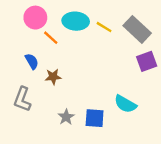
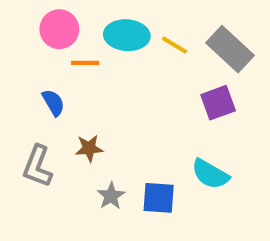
orange line: (51, 38) -> (85, 63), turned -42
purple square: (147, 61) -> (218, 103), moved
brown star: (53, 77) -> (89, 148), moved

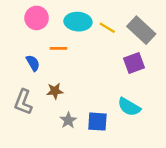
orange line: (85, 63) -> (58, 48), moved

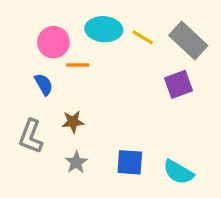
pink circle: (37, 18) -> (53, 42), moved
cyan semicircle: (129, 107) -> (178, 172), moved
gray star: (68, 120) -> (76, 162), moved

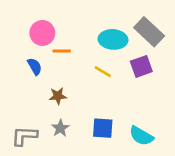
cyan ellipse: (104, 29) -> (113, 39), moved
yellow line: (143, 37) -> (103, 72), moved
gray L-shape: (31, 136) -> (24, 136), moved, turned 72

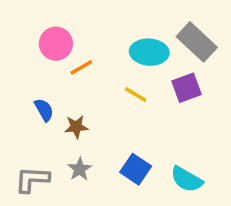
orange line: (62, 51) -> (81, 67), turned -30
blue semicircle: (35, 66) -> (44, 110), moved
blue square: (103, 128) -> (136, 169), turned 30

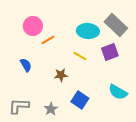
brown star: (76, 127) -> (61, 75), moved
gray star: (80, 169) -> (51, 109), moved
cyan semicircle: (187, 179) -> (118, 92), moved

